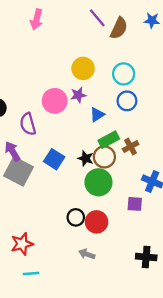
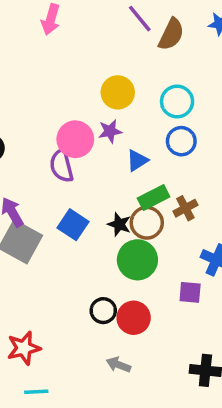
purple semicircle: (28, 124) -> (62, 166), moved

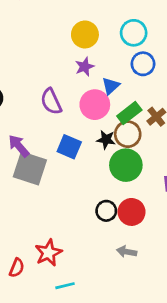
pink circle: (75, 139) -> (95, 105), moved

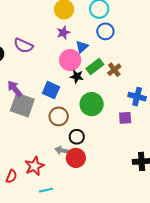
purple semicircle: (51, 101) -> (23, 46), moved, turned -42
brown circle: (128, 134) -> (59, 116), moved
black star: (106, 140) -> (77, 76), moved
red circle: (132, 212) -> (76, 158), moved
gray arrow: (127, 252) -> (62, 150), moved

